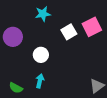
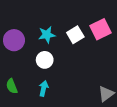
cyan star: (43, 14) -> (47, 35), moved
green semicircle: (16, 88) -> (12, 86), moved, turned 40

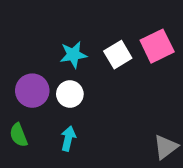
purple circle: (14, 40) -> (32, 91), moved

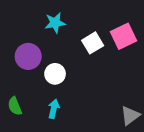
cyan star: (73, 55) -> (55, 23), moved
purple circle: (32, 91) -> (28, 56), moved

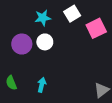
white square: (93, 43) -> (72, 14), moved
white circle: (55, 74) -> (45, 42), moved

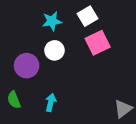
pink square: (96, 28) -> (98, 43), moved
purple circle: (22, 44) -> (27, 66), moved

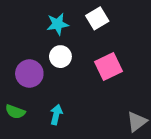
pink square: (98, 43) -> (109, 66), moved
green semicircle: (14, 100) -> (15, 112), turned -48

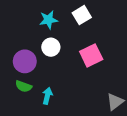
green semicircle: (15, 112) -> (24, 86), moved

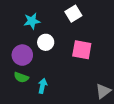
cyan star: (49, 20) -> (32, 21), moved
pink square: (91, 55) -> (82, 50), turned 36

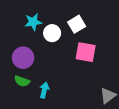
white square: (73, 14) -> (77, 24), moved
white circle: (46, 42) -> (52, 33), moved

